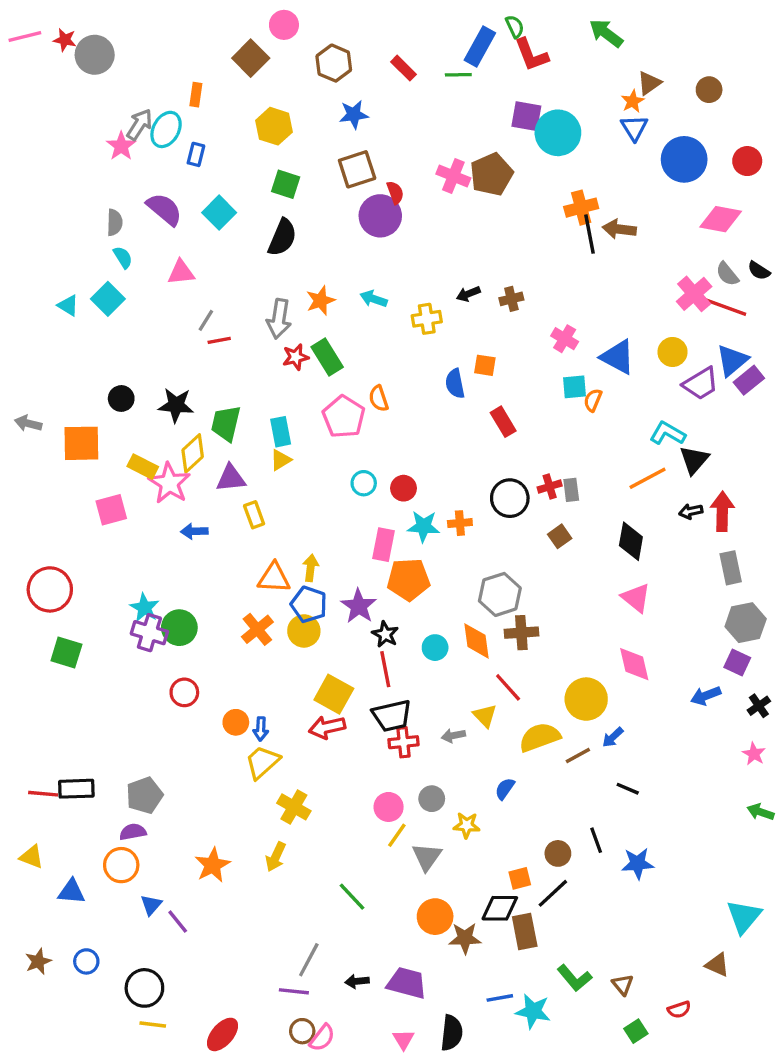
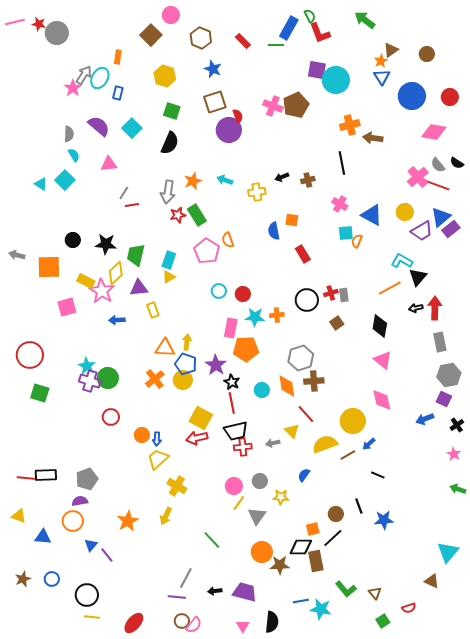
blue star: (354, 115) -> (213, 69), turned 30
black line: (589, 234) -> (342, 163), moved
cyan rectangle: (281, 432) -> (169, 260), turned 30

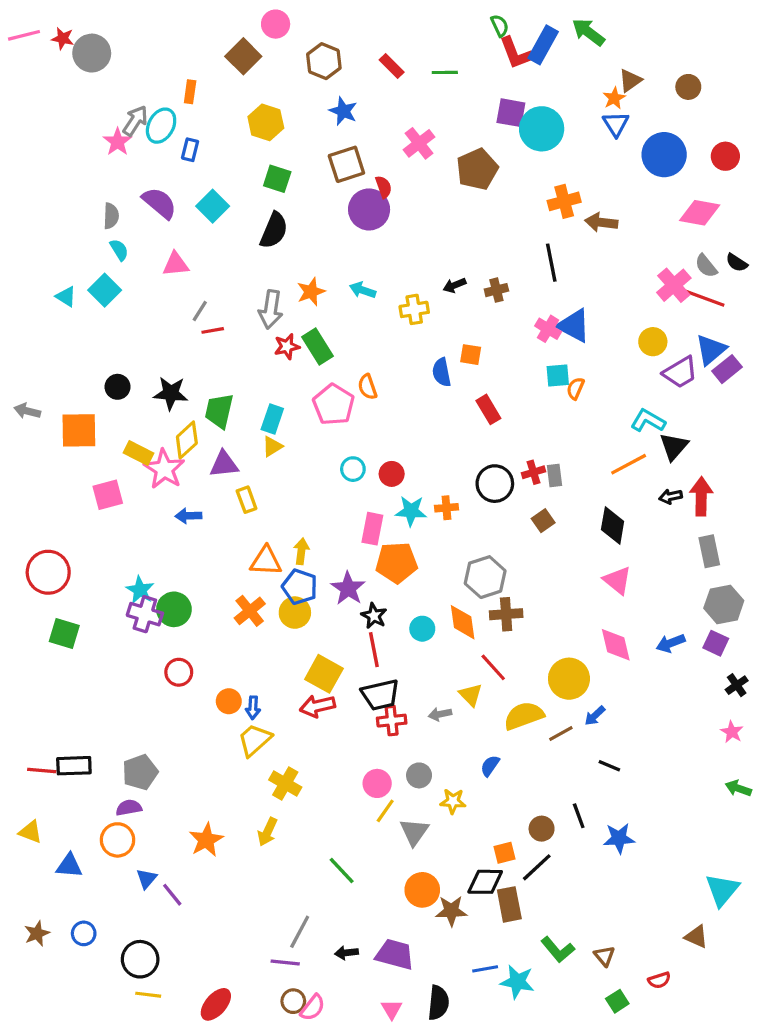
blue rectangle: (289, 28) -> (543, 45), moved
pink cross: (273, 106) -> (419, 143), moved, turned 30
blue triangle: (372, 215) -> (574, 326), moved
blue arrow: (425, 419) -> (671, 643), moved

